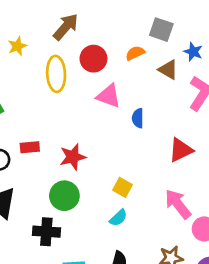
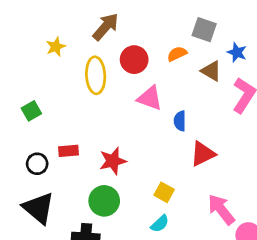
red triangle: (181, 150) -> (203, 154), moved

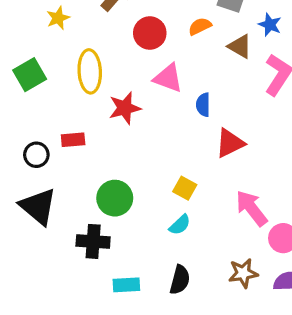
yellow ellipse: (96, 75) -> (90, 71), moved
green square: (31, 111) -> (30, 75), moved, size x1.4
red star: (113, 161) -> (125, 108), moved

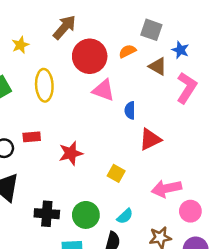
red circle: (150, 33) -> (90, 56), size x1.4
red star: (125, 108) -> (71, 153), moved
green circle: (115, 198) -> (86, 215), moved
pink arrow: (251, 208) -> (166, 188), turned -64
cyan semicircle: (180, 225) -> (125, 216), moved

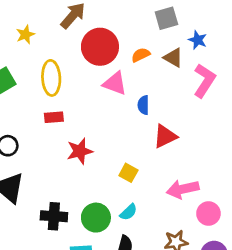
gray square: (151, 30) -> (166, 18), turned -35
orange semicircle: (127, 51) -> (141, 55), moved
red rectangle: (32, 137) -> (54, 117), moved
cyan semicircle: (125, 216) -> (128, 212), moved

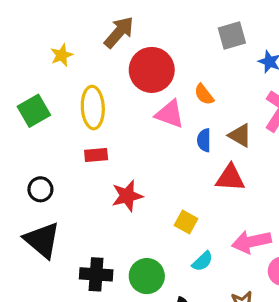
orange semicircle: (141, 55) -> (204, 94), moved, turned -102
brown triangle: (173, 58) -> (240, 135), moved
red triangle: (165, 136) -> (230, 178), turned 30
cyan semicircle: (128, 212) -> (202, 261), moved

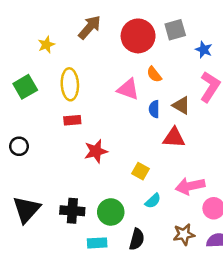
red circle: (152, 70) -> (138, 36), moved
black circle: (40, 189) -> (19, 146), moved
black triangle: (42, 240) -> (26, 210), moved, turned 32

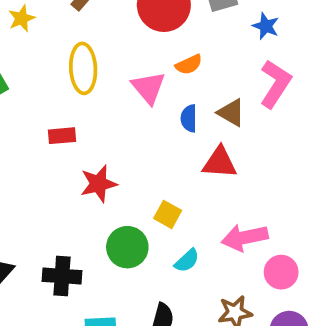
orange semicircle: (154, 74) -> (189, 65), turned -77
yellow ellipse: (70, 84) -> (83, 68), moved
pink triangle: (128, 89) -> (148, 88), turned 30
green circle: (111, 212) -> (127, 247), moved

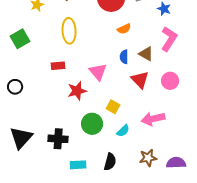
pink triangle: (148, 88) -> (98, 72), moved
red triangle: (220, 163) -> (140, 80), turned 42
pink circle: (281, 272) -> (170, 81), moved

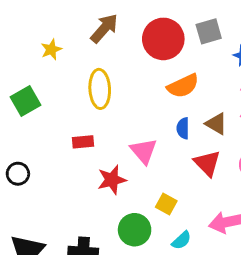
orange semicircle: (124, 29) -> (183, 86), size x1.5

